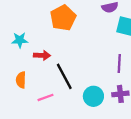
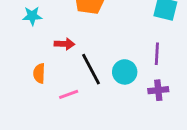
cyan star: (20, 40) -> (32, 16), moved
cyan circle: (93, 96) -> (125, 72), moved

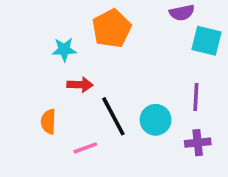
cyan star: (32, 16) -> (64, 50), moved

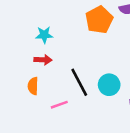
orange pentagon: (112, 28) -> (99, 20), moved
red arrow: (80, 85) -> (43, 60), moved

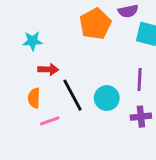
red arrow: (43, 60) -> (48, 70), moved
orange semicircle: (33, 86) -> (34, 98), moved

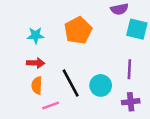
orange pentagon: (95, 24) -> (78, 30), moved
red arrow: (48, 70) -> (36, 63), moved

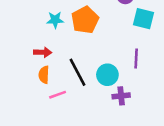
cyan star: (36, 35) -> (55, 20), moved
purple cross: (131, 102) -> (121, 96), moved

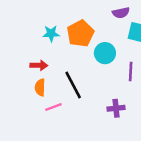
cyan circle: (107, 75) -> (105, 53), moved

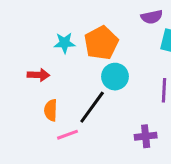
cyan circle: (105, 53) -> (115, 77), moved
red arrow: (39, 65) -> (38, 75), moved
black line: (73, 85) -> (92, 107), turned 64

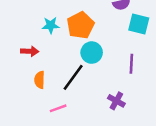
pink line: (68, 135) -> (58, 108), moved
purple cross: (146, 136) -> (116, 101), turned 35

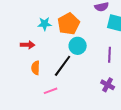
purple cross: (116, 101) -> (108, 85), moved

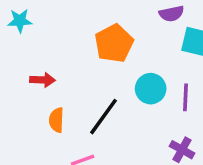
cyan star: (45, 24) -> (20, 21), moved
cyan circle: (78, 46) -> (151, 89), moved

